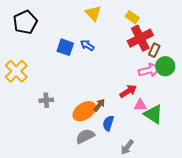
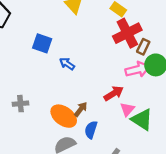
blue arrow: (87, 45) -> (67, 64), moved
pink triangle: (140, 105) -> (127, 109), turned -48
orange ellipse: (84, 111) -> (64, 116), turned 70

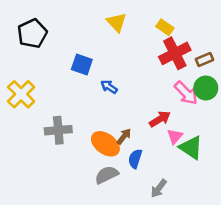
brown rectangle: (143, 47) -> (205, 60), moved, turned 42
pink arrow: (138, 69) -> (186, 93), turned 60
gray cross: (20, 104) -> (58, 130), size x1.5

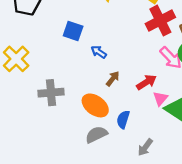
brown arrow: (124, 136) -> (113, 79), moved

